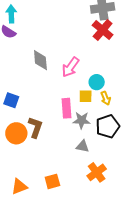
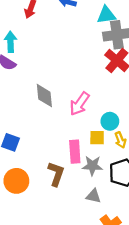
brown L-shape: (35, 127) -> (56, 174), moved

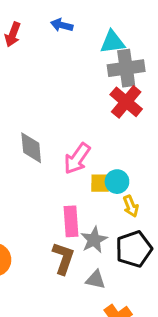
yellow square: (97, 138) -> (100, 183), moved
gray star: (92, 166) -> (94, 240), turned -30
brown L-shape: (56, 174) -> (63, 258), moved

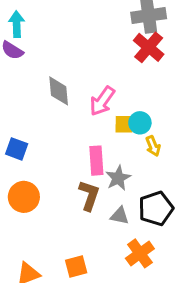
black pentagon: (134, 249) -> (156, 208), moved

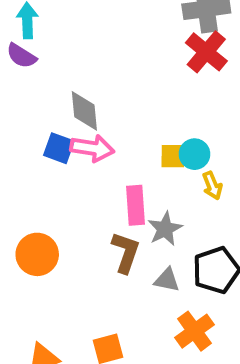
pink arrow: (102, 101) -> (92, 148), moved, turned -116
blue square: (17, 149) -> (59, 148), moved

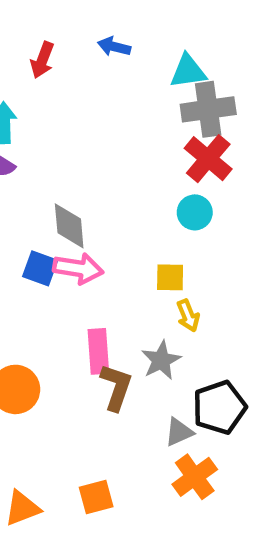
cyan circle: (194, 154) -> (195, 212), moved
yellow arrow: (212, 186) -> (188, 315), moved
pink rectangle: (135, 205) -> (98, 351), moved
gray triangle: (167, 280) -> (179, 432), moved, turned -36

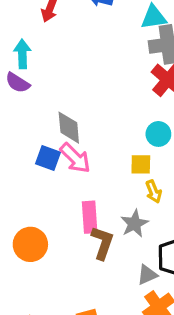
cyan circle: (195, 212) -> (158, 134), moved
pink arrow: (78, 268) -> (75, 158), turned 36

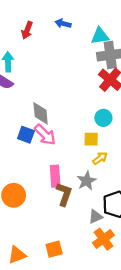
yellow arrow: (154, 192) -> (100, 158), turned -104

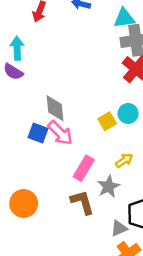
yellow square: (91, 139) -> (107, 121), moved, turned -32
pink rectangle: (55, 176) -> (84, 168), moved, turned 35
brown L-shape: (64, 194) -> (82, 202), turned -35

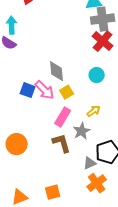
gray diamond: (55, 108) -> (57, 71), moved
yellow square: (107, 121) -> (67, 92), moved

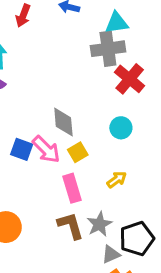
gray cross: (103, 19) -> (108, 49), moved
pink rectangle: (63, 117) -> (72, 188), turned -48
gray star: (82, 131) -> (99, 224), moved

